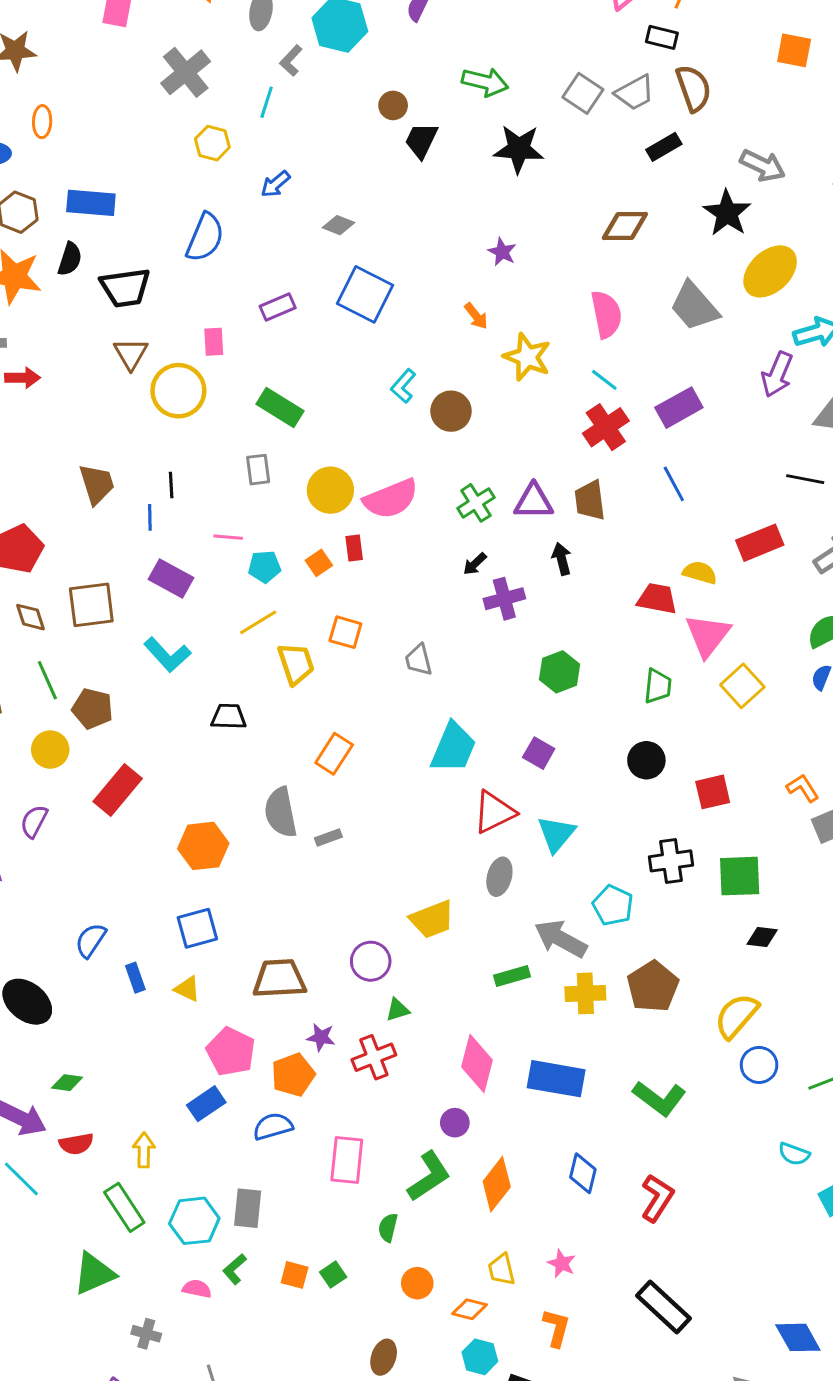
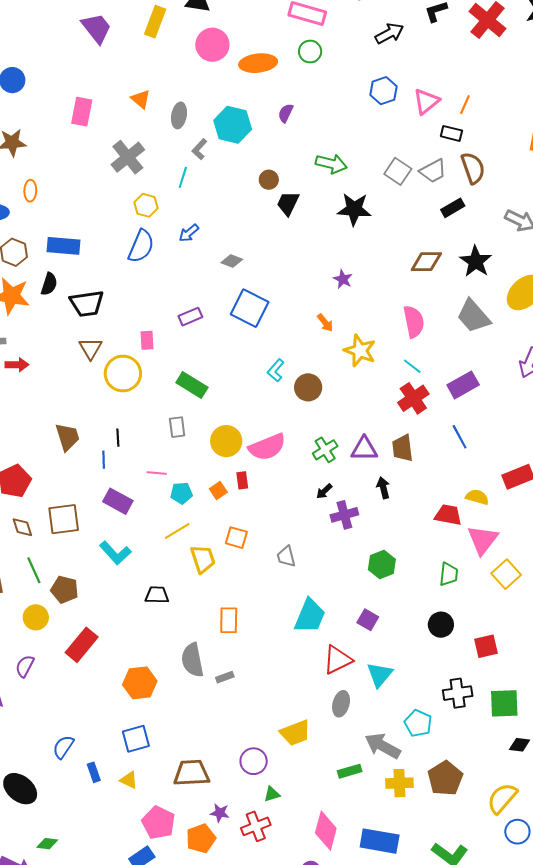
black star: (727, 213) -> (476, 261), moved
blue semicircle: (205, 237) -> (141, 246), moved
orange rectangle: (334, 754) -> (229, 620), turned -32

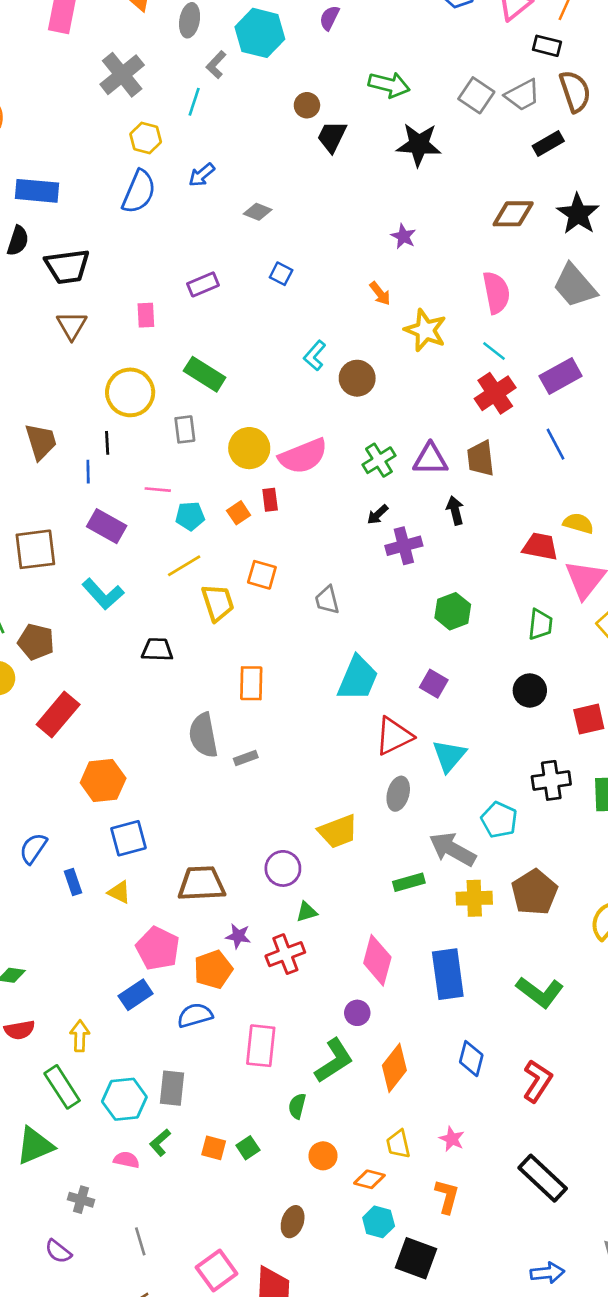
blue square: (250, 308) -> (281, 274), size x0.5
yellow circle: (123, 373) -> (130, 392), moved
orange hexagon: (140, 683) -> (103, 780), moved
blue rectangle: (380, 841) -> (448, 974), turned 72

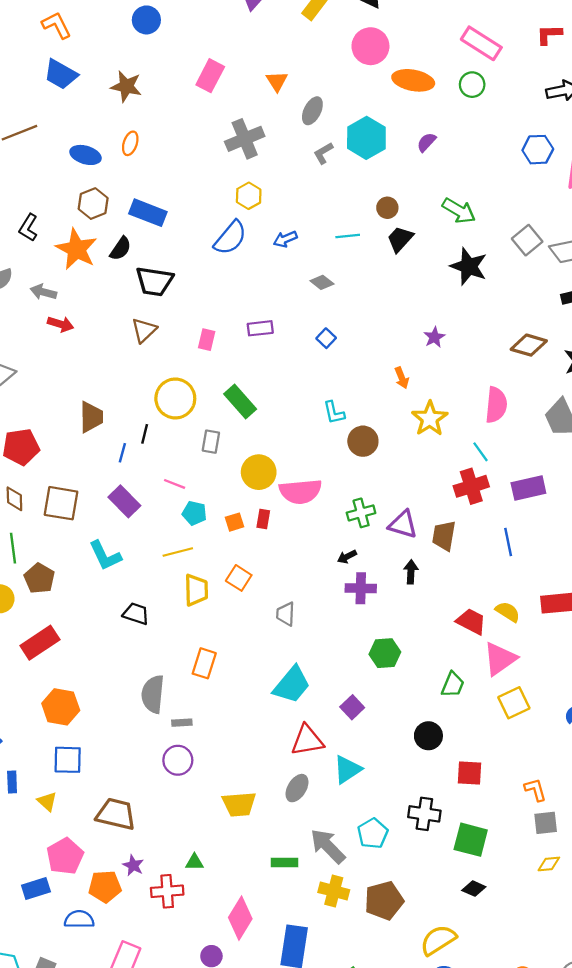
cyan line: (194, 102) -> (348, 236), moved, turned 50
cyan L-shape: (315, 356) -> (334, 413), turned -70
purple circle: (283, 868) -> (178, 760), moved

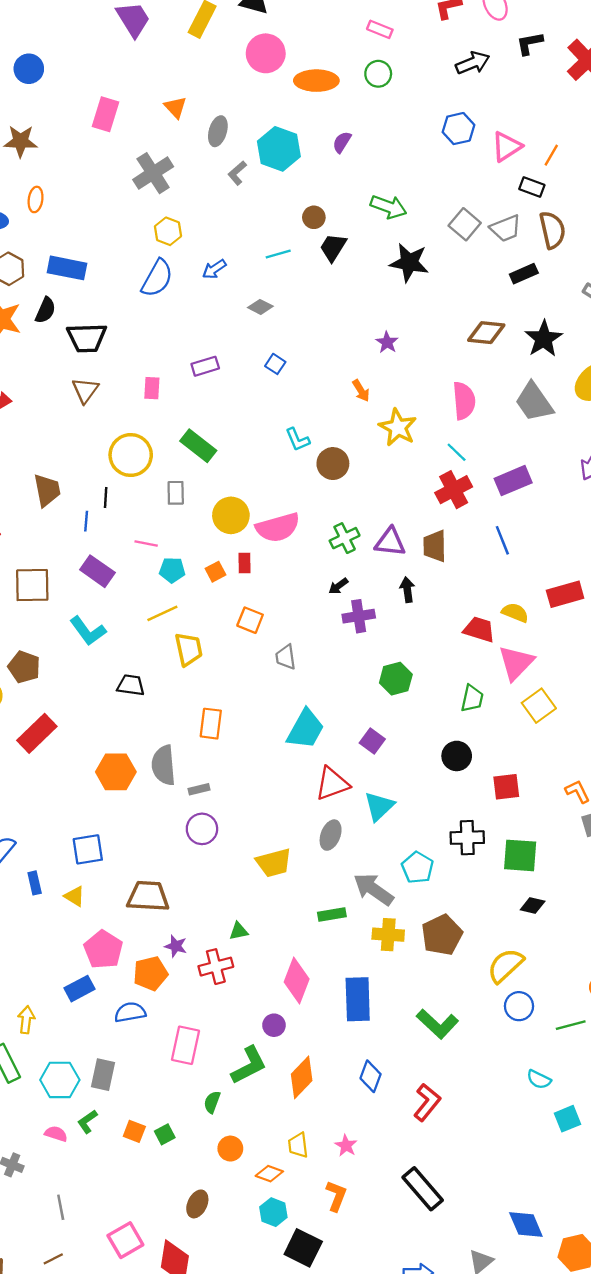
pink rectangle: (481, 43) -> (380, 29), size x0.6
orange square: (239, 578) -> (250, 620), moved
orange hexagon: (61, 707) -> (116, 772), moved

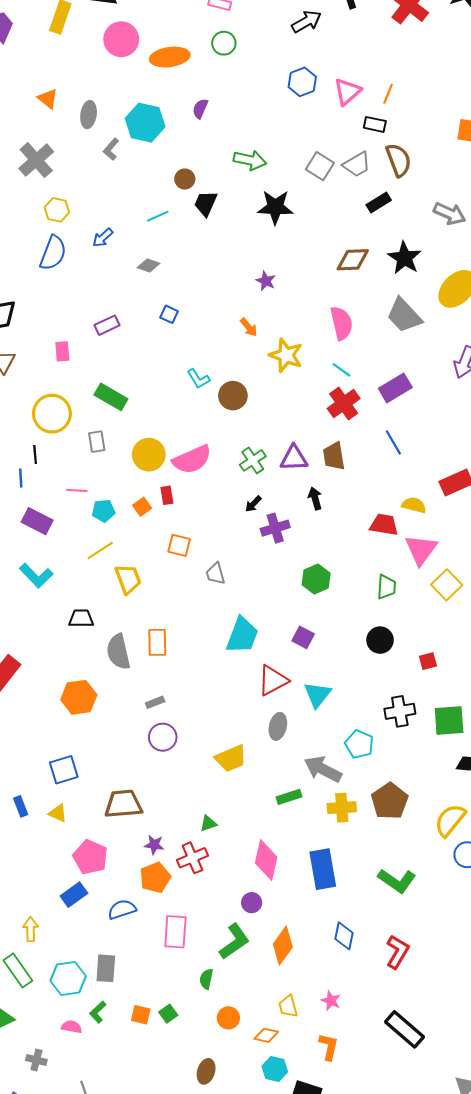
gray semicircle: (164, 765) -> (118, 652), moved
red square: (506, 787) -> (428, 661), size x0.7
orange pentagon: (150, 973) -> (155, 878), moved

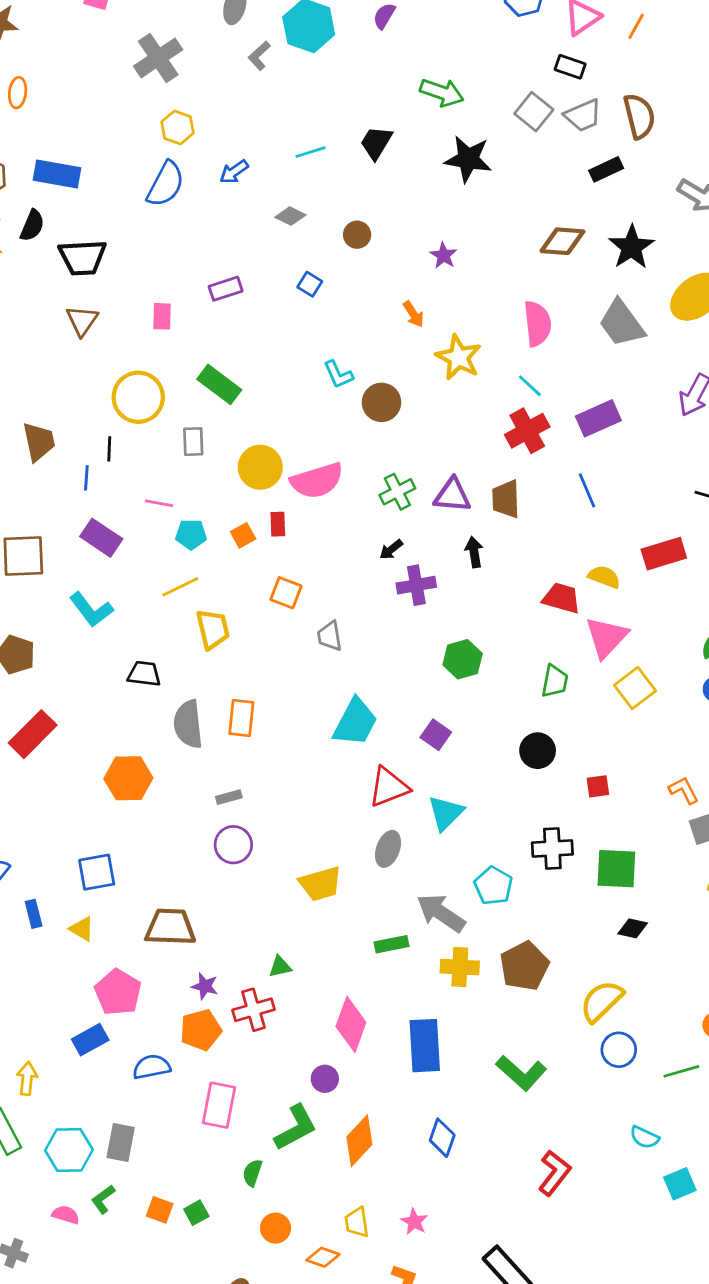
black rectangle: (375, 124) -> (570, 67), moved
brown circle: (185, 179) -> (357, 235), moved
red L-shape: (398, 952) -> (554, 1173), moved

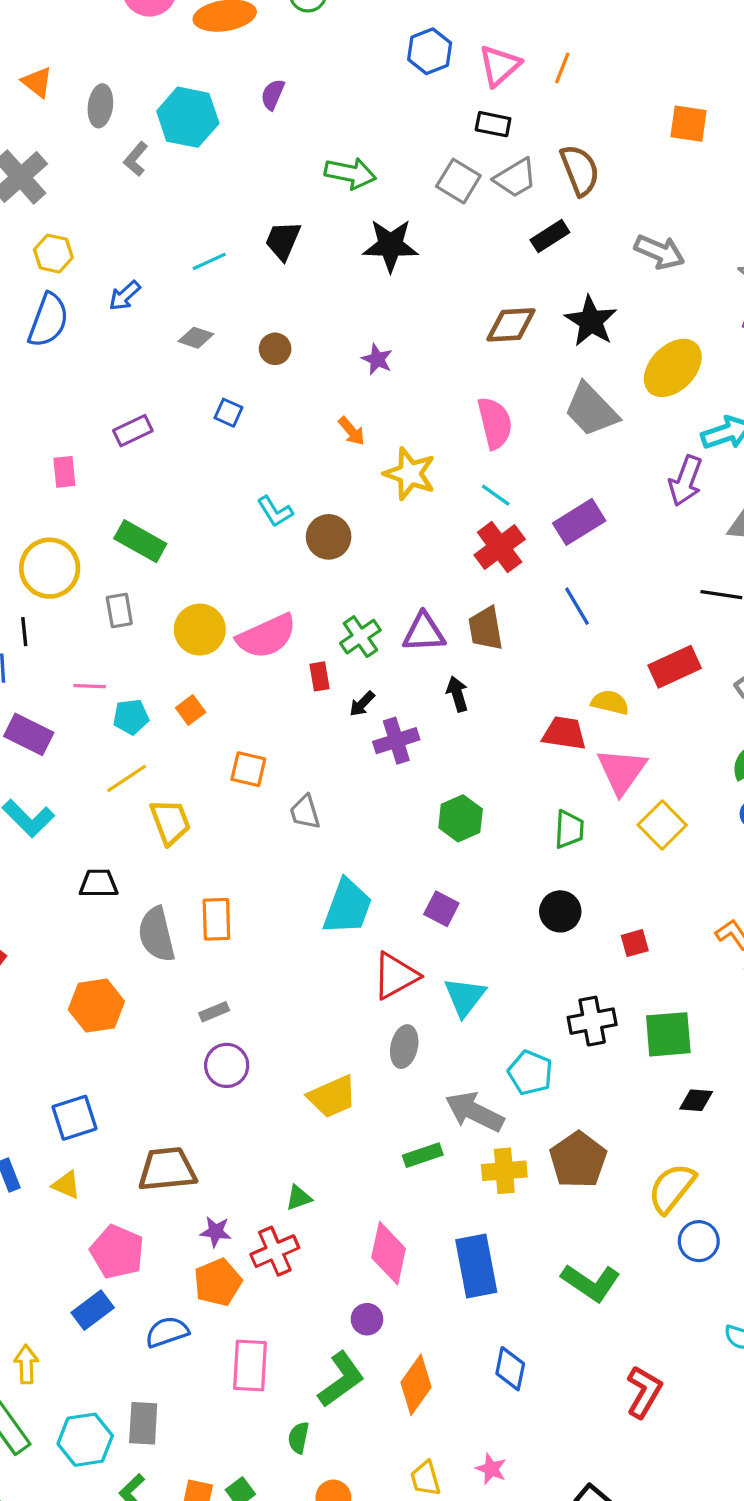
red rectangle: (278, 524) -> (320, 676), moved

